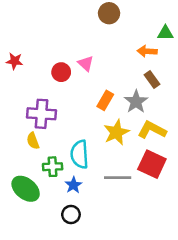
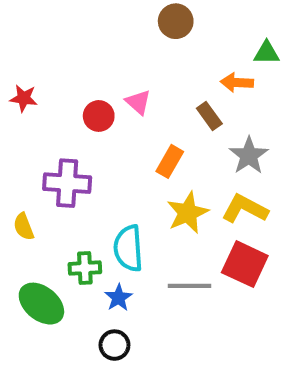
brown rectangle: (152, 79) -> (209, 116), moved
gray star: (136, 102) -> (249, 155), moved
yellow semicircle: (33, 141) -> (24, 227), moved

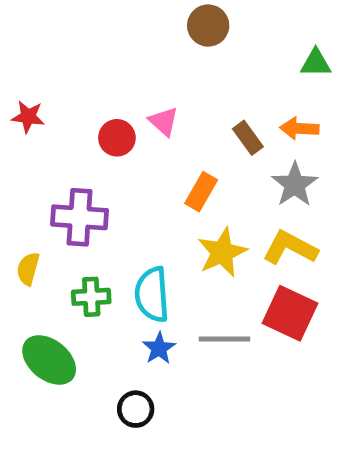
orange arrow: (237, 82) -> (299, 128), moved
yellow semicircle: (24, 227) -> (28, 269), turned 36
green cross: (85, 268) -> (91, 297), moved
blue star: (118, 298) -> (159, 348), moved

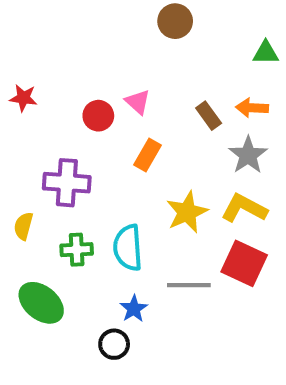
orange rectangle: (201, 192) -> (148, 155), moved
blue star: (159, 348) -> (134, 309), moved

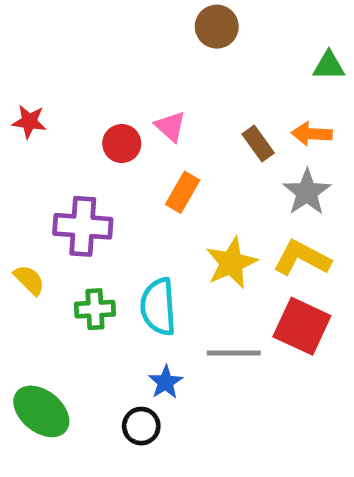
yellow semicircle: (23, 226) -> (29, 280), turned 120
green ellipse: (41, 303) -> (41, 411), moved

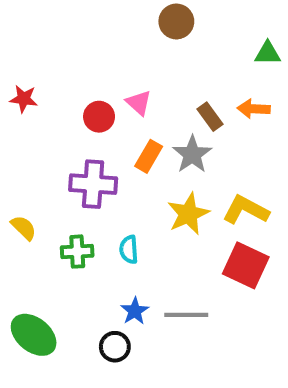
gray star: (307, 192) -> (192, 154), moved
purple cross: (83, 226) -> (93, 184), moved
cyan semicircle: (158, 307) -> (129, 250), size x0.6
gray line: (234, 353) -> (186, 315), moved

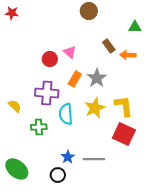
red star: (24, 99) -> (12, 13), moved
brown rectangle: (210, 117) -> (109, 46), moved
yellow L-shape: (246, 210) -> (124, 106), turned 55
yellow semicircle: (24, 228) -> (15, 106), moved
cyan semicircle: (129, 250) -> (66, 114), moved, size x1.5

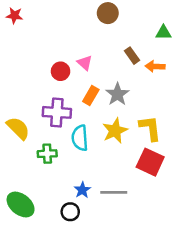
yellow semicircle: (15, 106) -> (18, 128), size x1.5

